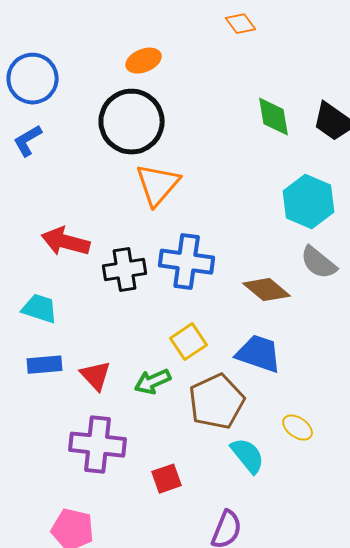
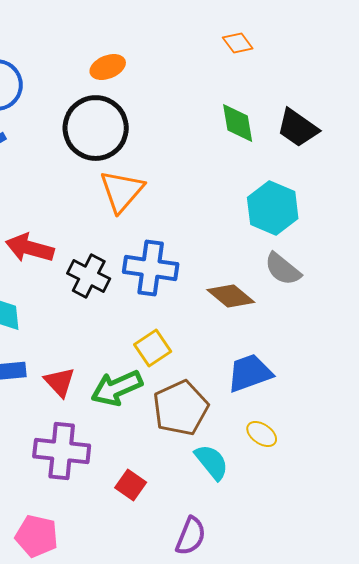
orange diamond: (241, 24) -> (238, 43), moved
black cross: (125, 270) -> (89, 276), turned 36
blue trapezoid: (259, 354) -> (250, 373), moved, turned -39
green arrow: (153, 382) -> (117, 388), size x1.4
red square: (167, 479) -> (131, 485), turned -36

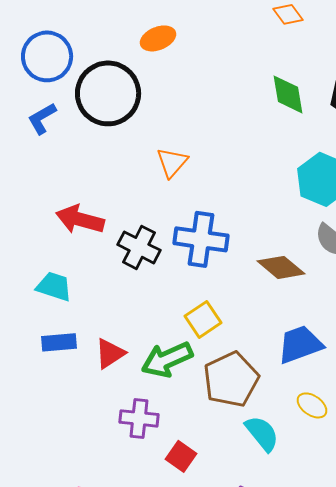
black circle: (96, 128) -> (108, 93), moved
orange triangle: (122, 191) -> (172, 162), size x0.7
red triangle: (60, 382) -> (110, 353), turned 40
purple cross: (62, 451) -> (139, 418), moved, size x0.7

